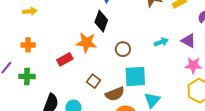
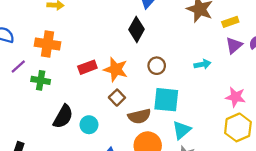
purple triangle: (188, 41) -> (234, 45), moved, turned 42
orange star: (86, 43) -> (116, 69), moved
orange cross: (28, 45) -> (47, 44), size x1.5

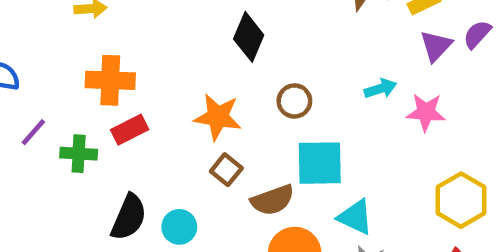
orange cross: (47, 44) -> (110, 80), moved
red rectangle: (87, 67) -> (130, 130), moved
pink star: (235, 97) -> (426, 112), moved
cyan triangle: (182, 130) -> (355, 217), turned -48

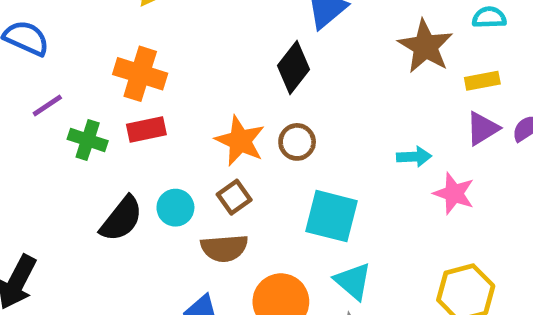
brown circle: (294, 101) -> (297, 142), moved
brown semicircle: (273, 200) -> (224, 248), moved
cyan circle: (179, 227) -> (175, 208), moved

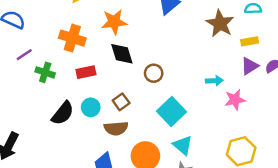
black diamond: (294, 68) -> (122, 54), moved, turned -55
red rectangle: (146, 130) -> (86, 72), moved
orange star: (240, 141) -> (114, 22), moved, turned -30
pink star: (454, 193) -> (235, 100), turned -30
cyan square: (332, 216) -> (172, 112), turned 32

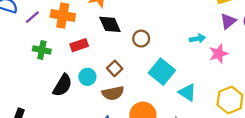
purple line: (24, 55) -> (32, 17), moved
cyan triangle: (183, 145) -> (187, 92), moved

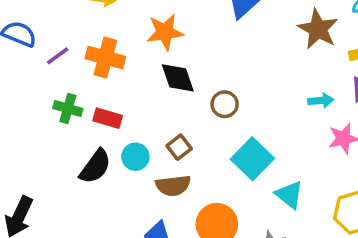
cyan arrow: (197, 39) -> (321, 100), moved
red rectangle: (79, 45) -> (108, 118), moved, turned 30

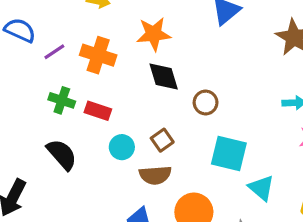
cyan square: (252, 159) -> (229, 154), turned -33
black semicircle: (95, 167) -> (62, 154), moved, turned -80

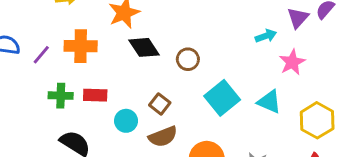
cyan square: (229, 154) -> (222, 98), turned -36
cyan triangle: (261, 188) -> (269, 102), moved

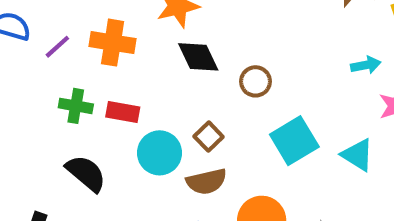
cyan circle: (126, 121) -> (160, 153), size x1.4

